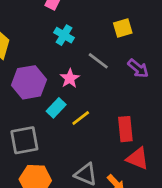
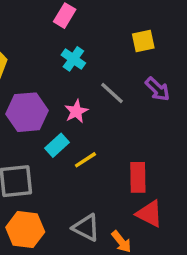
yellow square: (123, 28) -> (143, 41), moved
purple arrow: (138, 68) -> (157, 89), moved

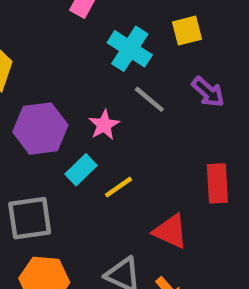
cyan cross: (73, 59) -> (130, 49), moved, size x1.4
red rectangle: (138, 177) -> (217, 183), moved
red triangle: (149, 214) -> (170, 231), moved

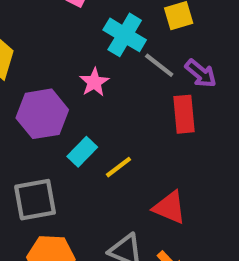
gray line: (149, 99) -> (159, 65), moved
pink star: (104, 125) -> (94, 82), moved
red rectangle: (217, 183) -> (184, 114), moved

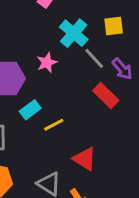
red rectangle: (184, 114) -> (106, 95), turned -50

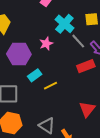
red rectangle: (106, 95) -> (86, 66), turned -66
red triangle: (85, 159) -> (87, 109), moved, turned 36

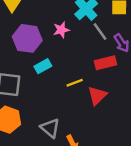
yellow line: (50, 86) -> (75, 83), moved
red triangle: (87, 109) -> (97, 96), moved

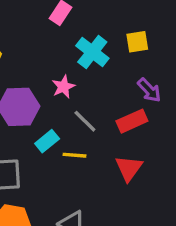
gray line: (100, 32) -> (85, 121), moved
yellow line: (75, 83) -> (74, 155), moved, turned 35

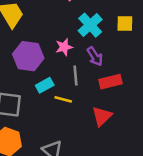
purple arrow: (149, 90) -> (95, 56), moved
gray line: (85, 121) -> (75, 75), turned 30

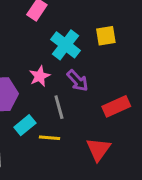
red rectangle: (110, 82) -> (116, 106), moved

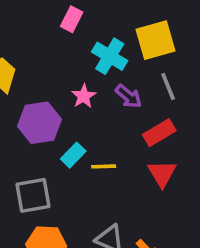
yellow square: (106, 36) -> (155, 40), size x1.6
red rectangle: (116, 106) -> (159, 133), moved
gray line: (59, 107) -> (168, 86), moved

